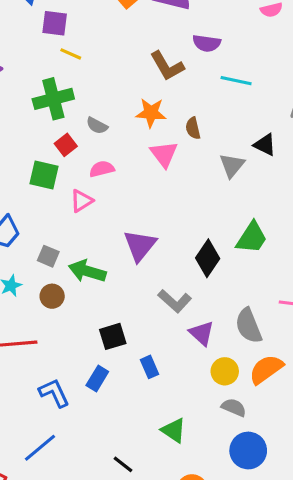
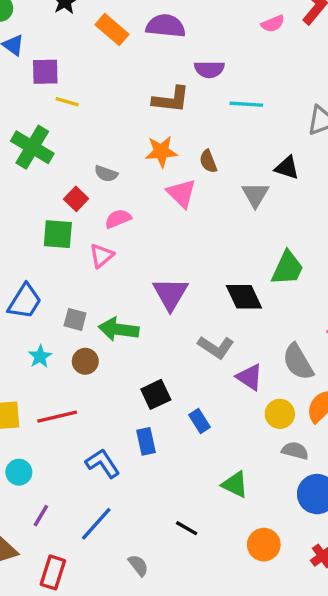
brown L-shape: (167, 66) -> (171, 100), turned -45
green cross: (53, 99) -> (32, 147), moved, turned -36
black diamond: (208, 258) -> (244, 297), turned -51
blue rectangle: (97, 378) -> (146, 441), turned -35

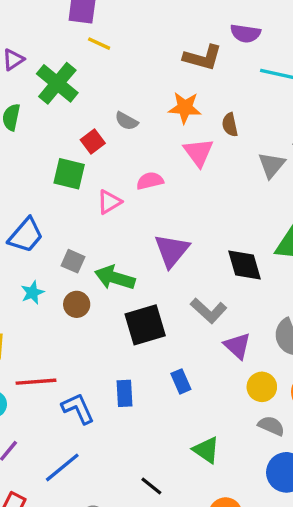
pink semicircle: (118, 219) -> (150, 181), moved
black square: (156, 394) -> (145, 325), moved, size x1.4
red line: (57, 417) -> (36, 382), moved

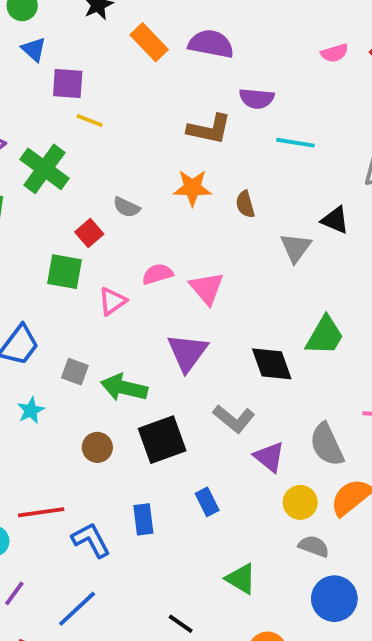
pink triangle: (198, 152) -> (207, 288), moved
brown circle: (77, 304) -> (97, 447), moved

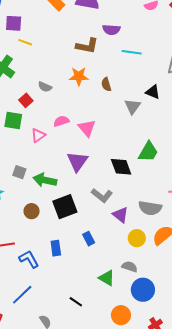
gray semicircle: (327, 445) -> (150, 208), turned -55
gray semicircle: (314, 546) -> (130, 267), moved
blue circle: (334, 599) -> (143, 290), moved

